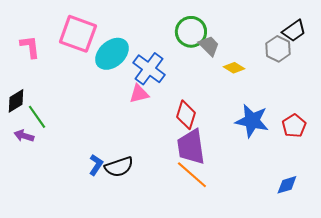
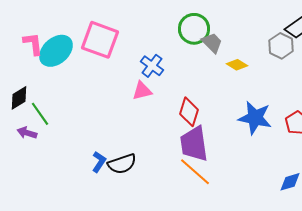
pink square: (78, 34) -> (100, 40), moved
cyan ellipse: (112, 54) -> (56, 51), moved
blue cross: (149, 69) -> (152, 66), size x0.7

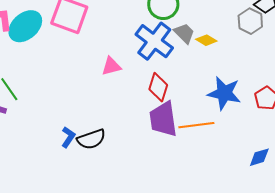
gray trapezoid: (212, 43) -> (184, 33), moved
blue cross: (152, 66) -> (154, 41), moved, size x1.6
orange line: (195, 172) -> (196, 125), moved, turned -48

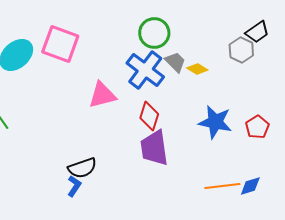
pink triangle: (111, 66) -> (102, 95), size x1.4
orange line: (196, 125) -> (222, 186), moved
blue L-shape: (68, 137) -> (74, 186), moved

